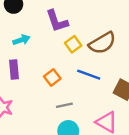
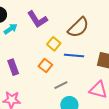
cyan arrow: (21, 40) -> (11, 29), moved
yellow square: (73, 44) -> (54, 44), moved

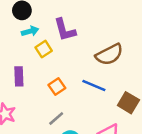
yellow square: (54, 44) -> (44, 49), moved
gray line: (61, 85) -> (56, 118), moved, turned -32

